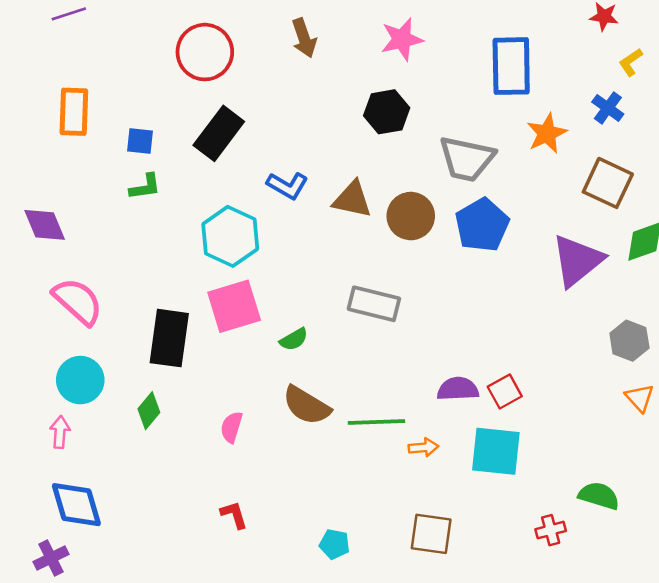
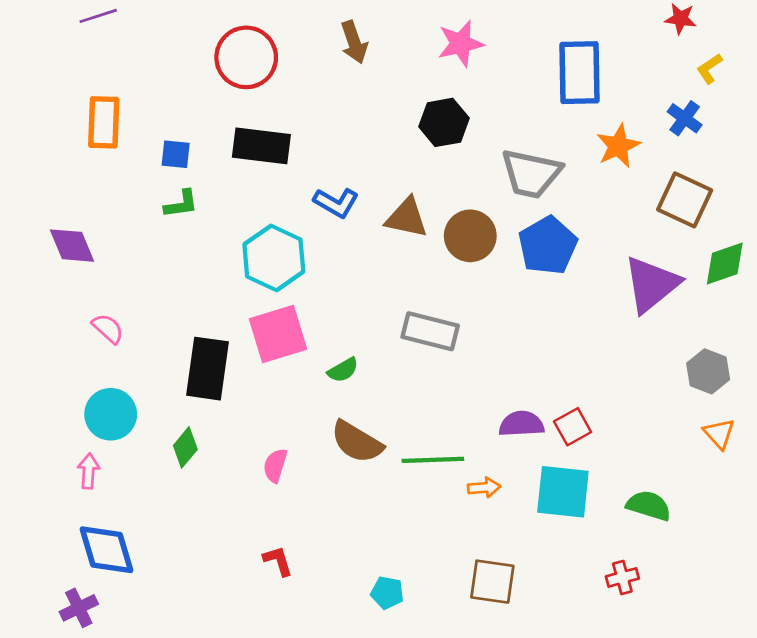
black rectangle: (219, 133) -> (261, 146), turned 60
pink semicircle: (78, 301) -> (108, 329), size x0.6
green semicircle: (599, 496) -> (649, 506), moved

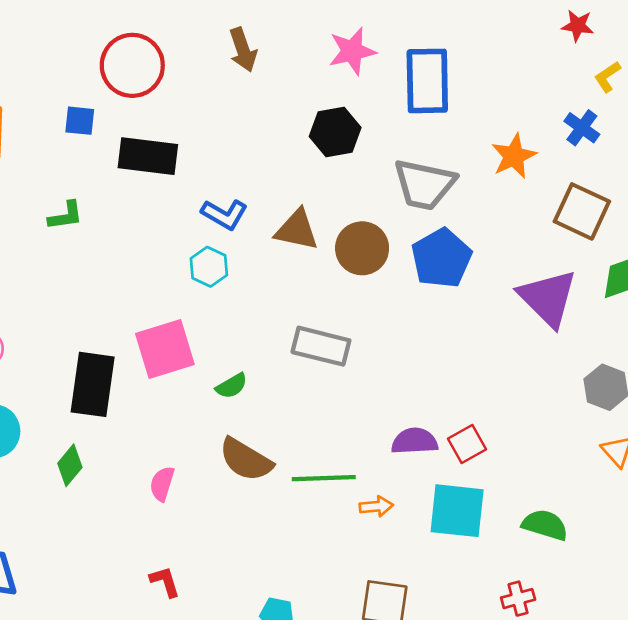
blue rectangle: (580, 73) -> (427, 81), moved
blue square: (176, 154) -> (80, 121), moved
cyan hexagon: (274, 258) -> (209, 267), moved, size x0.6
purple triangle: (651, 284) -> (548, 298), turned -36

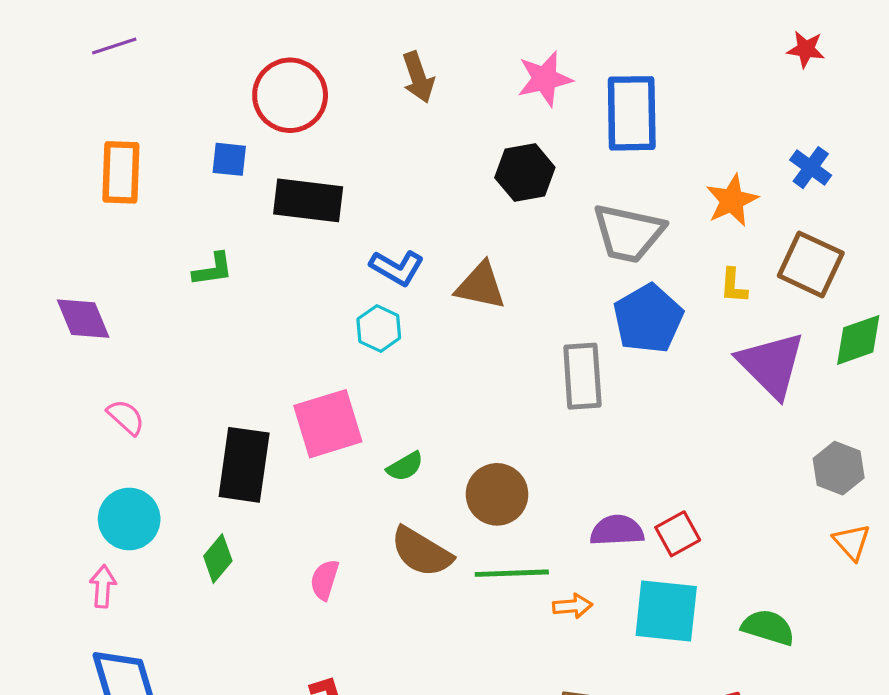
yellow L-shape: (607, 77) -> (734, 286), moved, turned -52
brown circle: (362, 248) -> (497, 494), moved
gray rectangle: (321, 346) -> (582, 376), moved, turned 72

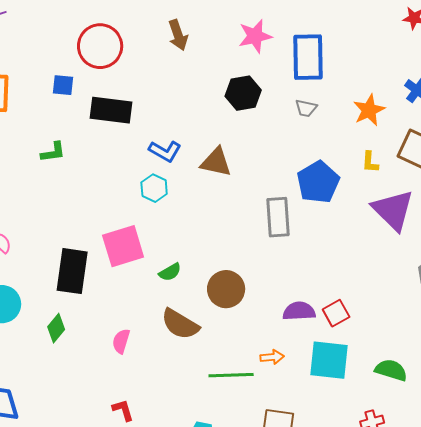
gray trapezoid: (628, 233) -> (306, 108), moved, size x0.5
green line: (512, 573) -> (231, 375), moved

